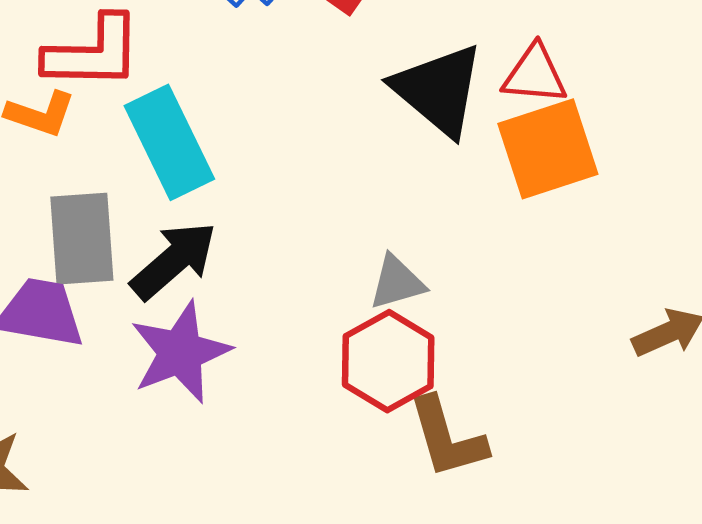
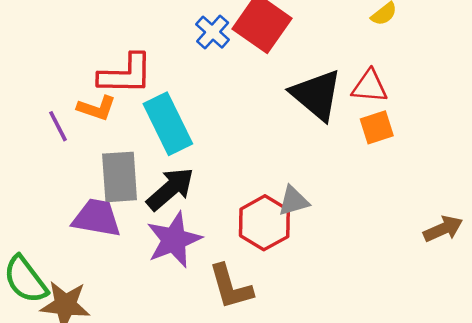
orange square: (548, 149) -> (377, 127), size x0.6
red hexagon: (388, 361) -> (264, 223), moved
brown L-shape: (447, 438) -> (231, 287), moved

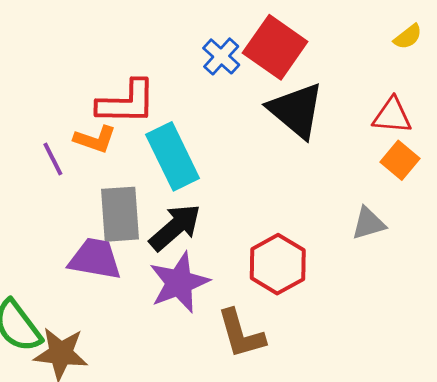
black triangle: (316, 95) -> (296, 110), moved
orange square: (377, 127) -> (400, 160), turned -32
gray triangle: (293, 201) -> (368, 223), moved

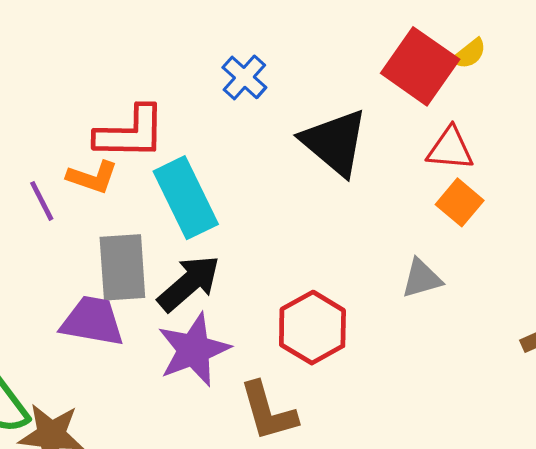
red square: (275, 47) -> (420, 66), moved

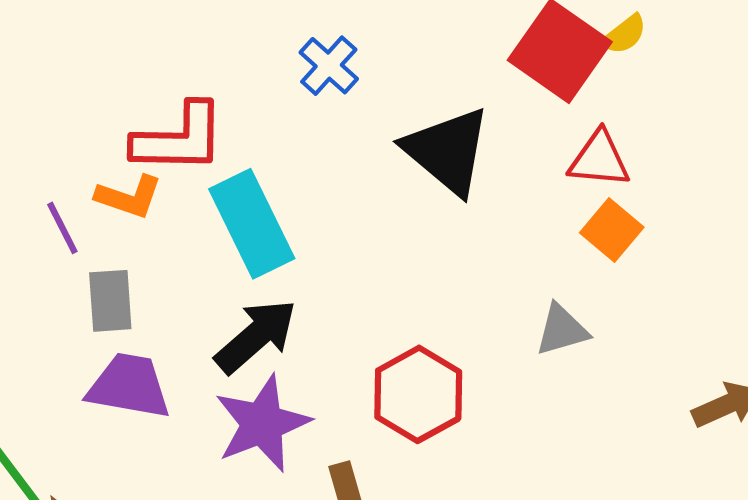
gray rectangle: (122, 267) -> (110, 301), moved, size x0.7

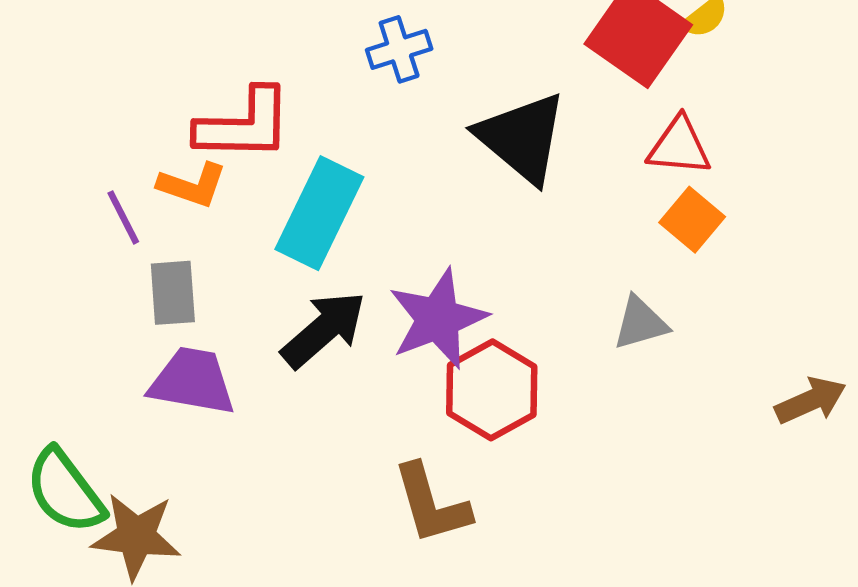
blue cross: (329, 66) -> (399, 49), turned 30
cyan rectangle: (252, 224) -> (319, 213), turned 52
purple star: (262, 424) -> (438, 319), moved

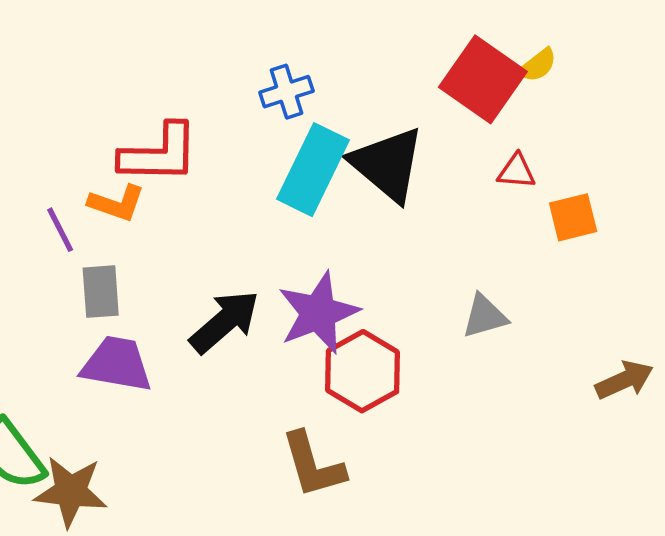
red triangle: (679, 146) -> (516, 171), size x0.7
cyan rectangle: (319, 213) -> (313, 170), moved
orange square: (692, 220) -> (573, 217), moved, turned 36

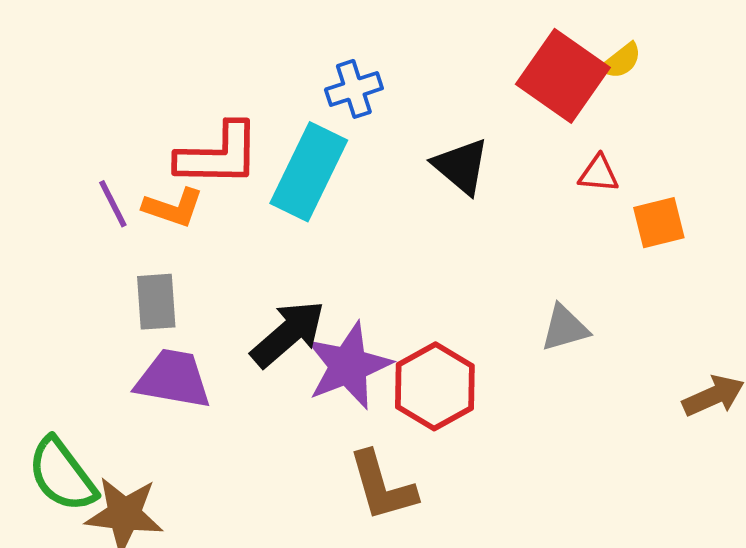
black triangle: (387, 164) -> (461, 166), size x0.7
cyan rectangle: (313, 170) -> (309, 172), moved
purple line: (60, 230) -> (113, 204), moved
purple star: (318, 313) -> (348, 366), moved

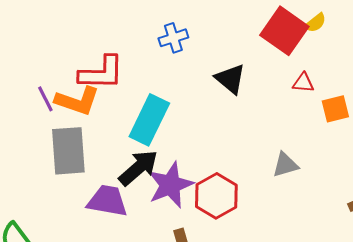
cyan rectangle: (309, 172) -> (149, 120), moved
orange L-shape: (173, 208) -> (77, 101), size x1.4
gray rectangle: (156, 302) -> (68, 151), size x1.6
purple trapezoid: (173, 379) -> (107, 201), moved

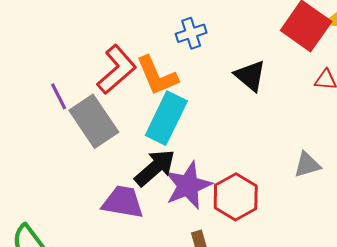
red L-shape: (101, 73) -> (117, 69), turned -42
orange L-shape: (77, 101) -> (157, 76), moved, turned 48
gray rectangle: (68, 151) -> (94, 121), moved, turned -30

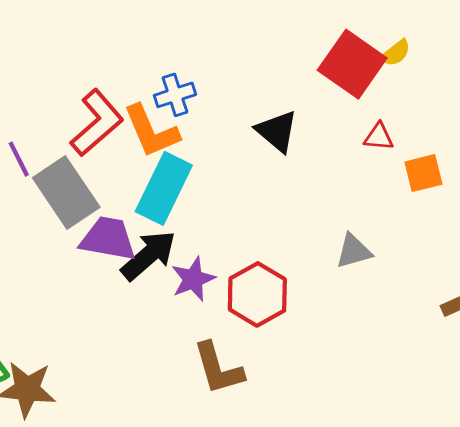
blue cross: (191, 33) -> (175, 95), moved
purple star: (188, 185) -> (193, 279), size x0.7
purple trapezoid: (123, 202) -> (108, 239), moved

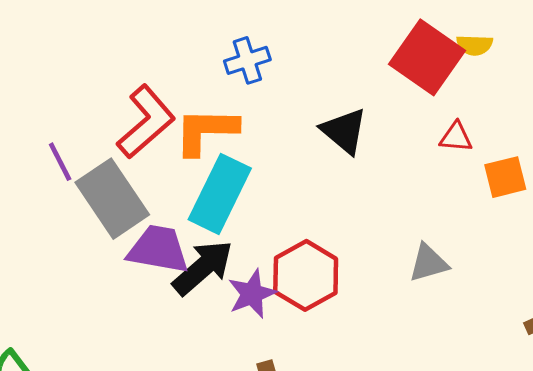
yellow semicircle: (395, 53) -> (475, 45), turned 40
blue cross: (175, 95) -> (247, 60), moved
orange L-shape: (151, 131) -> (206, 131), turned 114
red hexagon: (257, 294) -> (306, 275), moved

